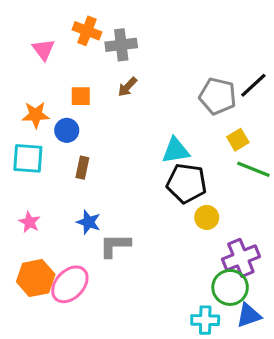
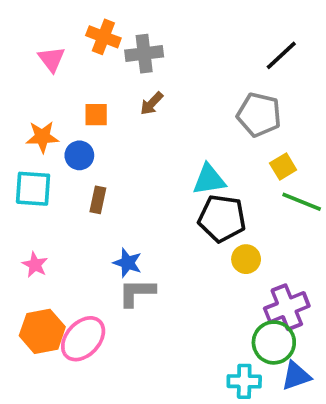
black line: (253, 85) -> (281, 55), moved
blue star: (89, 222) -> (128, 263), moved

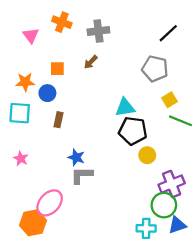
gray cross: (144, 54) -> (98, 31), moved
orange hexagon: (42, 331) -> (33, 223), moved

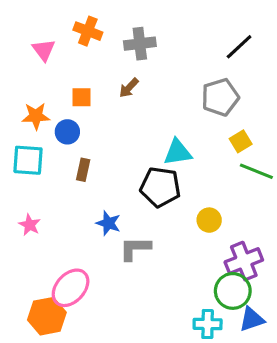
gray pentagon: (155, 69) -> (220, 97), turned -30
black pentagon: (133, 131) -> (160, 187), moved
gray L-shape: (82, 175) -> (135, 248), moved

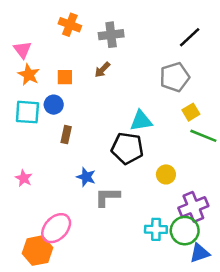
pink triangle: (44, 50) -> (22, 50), moved
orange star: (36, 116) -> (29, 75), moved, turned 30
cyan square: (28, 160) -> (27, 112), moved
cyan cross: (208, 324) -> (156, 229), moved

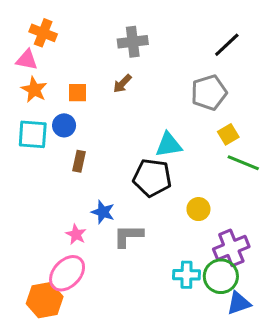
orange cross: (70, 25) -> (43, 33), moved
pink triangle: (22, 50) -> (27, 60), turned -42
pink star: (24, 178) -> (76, 234), moved

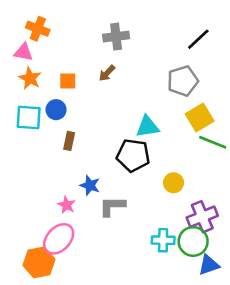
yellow square: (228, 134) -> (200, 117), size x1.5

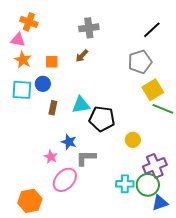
cyan triangle: (147, 127) -> (81, 105), moved
pink ellipse: (59, 239) -> (65, 180), moved

